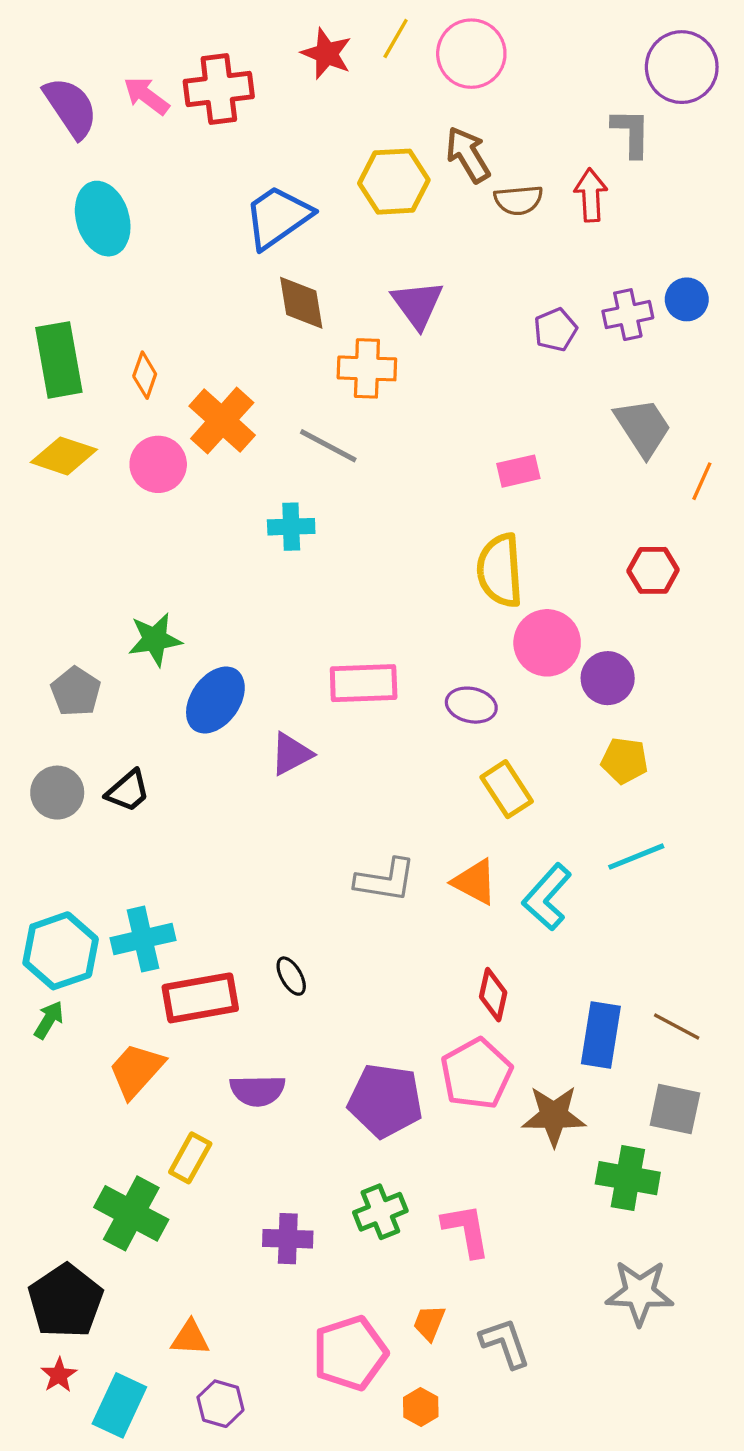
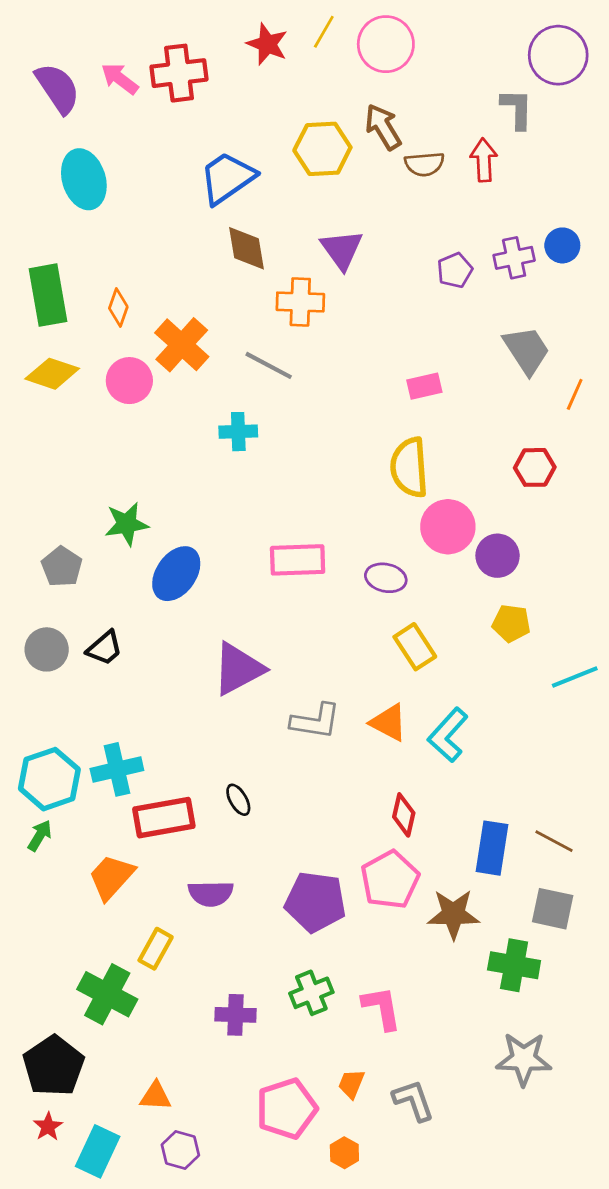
purple triangle: (291, 754) -> (238, 669), moved, size x1.5
cyan line: (636, 857) -> (575, 677), moved

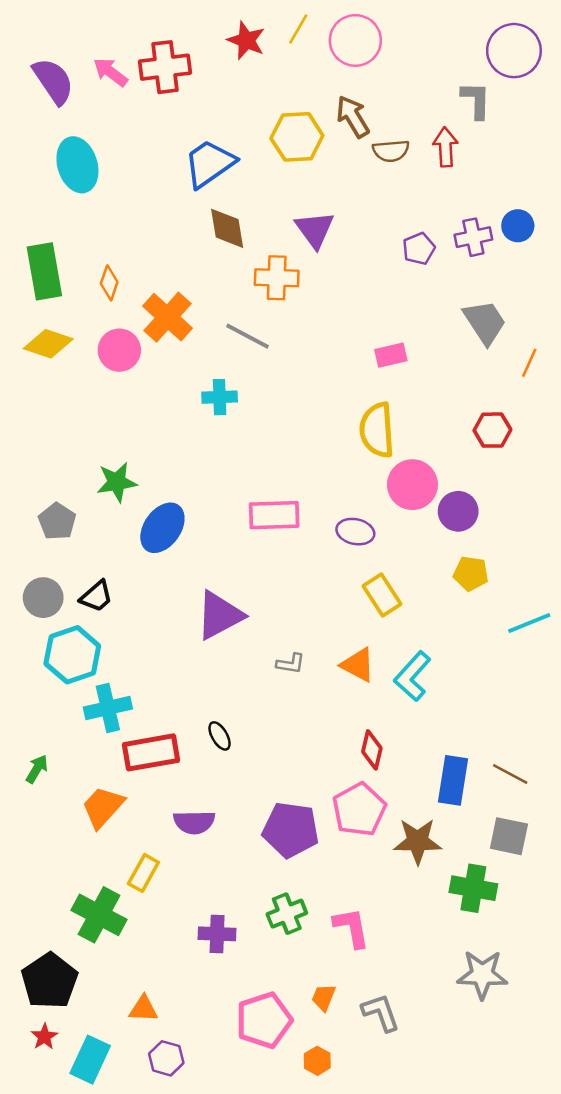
gray L-shape: (316, 721) -> (291, 664), size x0.6
cyan hexagon: (49, 779) -> (72, 655), moved

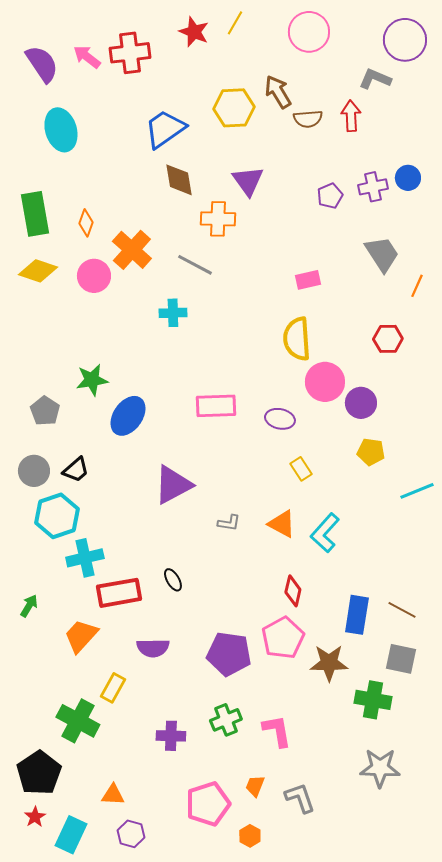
pink circle: (355, 40) -> (309, 32), moved
gray L-shape: (476, 100) -> (375, 79), turned -68
yellow rectangle: (382, 595) -> (301, 469), size x0.7

